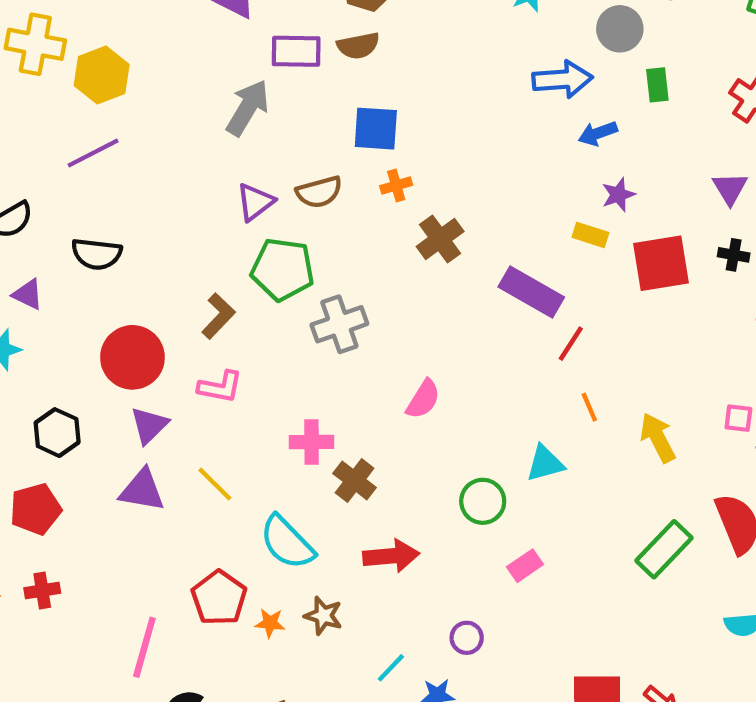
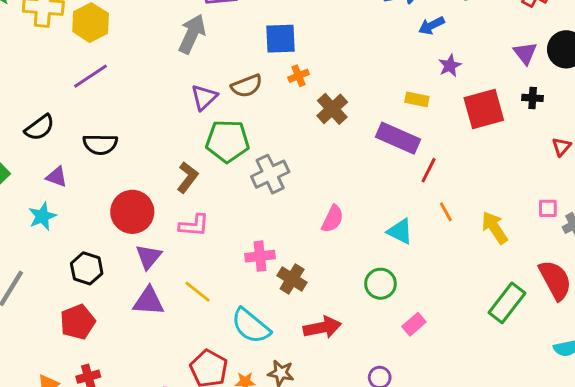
yellow rectangle: (590, 235) -> (417, 99), moved
cyan triangle: (545, 463) -> (400, 231), moved, turned 48

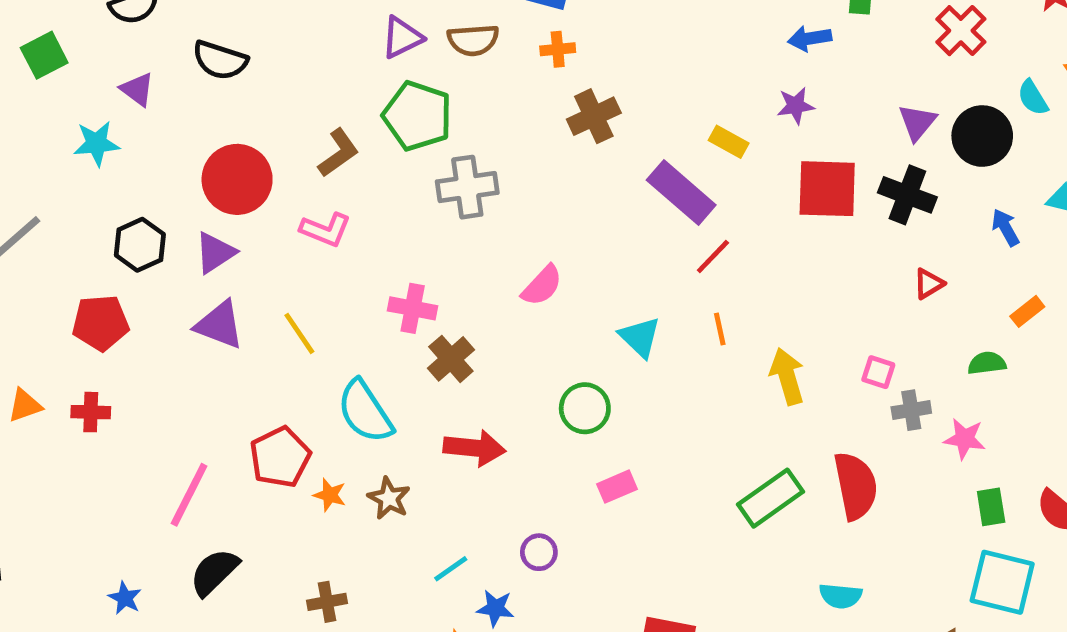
blue arrow: (431, 26) -> (810, 38), moved
black cross: (533, 98) -> (907, 195), size x1.6
purple triangle: (149, 257) -> (215, 253), moved

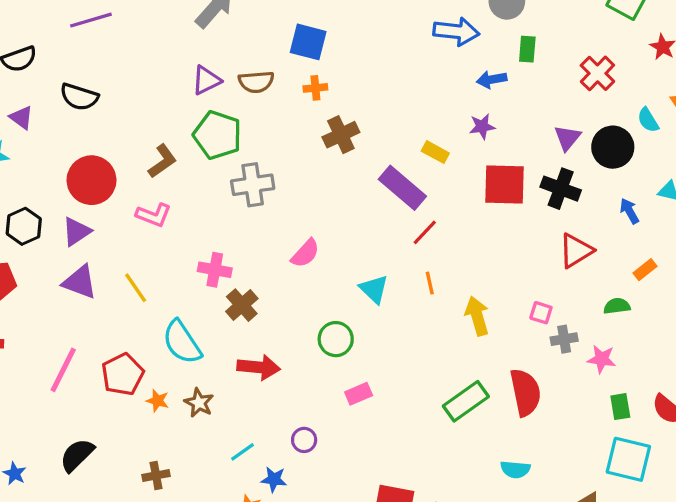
red triangle: (929, 284) -> (576, 251), size x1.6
pink line: (189, 495) -> (63, 370), moved

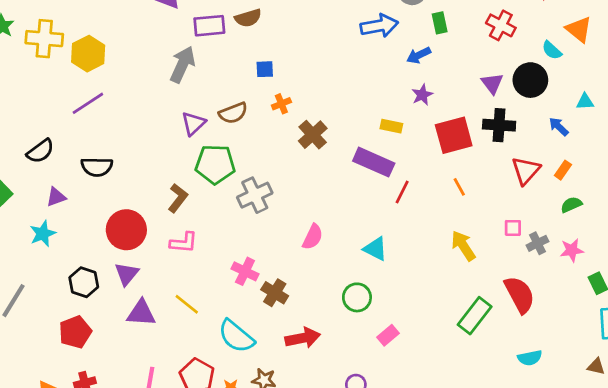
blue square: (308, 42) -> (265, 69), size x0.6
purple triangle: (21, 118) -> (56, 197), turned -40
pink cross: (215, 270) -> (245, 271), turned 32
orange rectangle: (645, 270) -> (563, 170), moved
orange line: (430, 283) -> (459, 187), moved

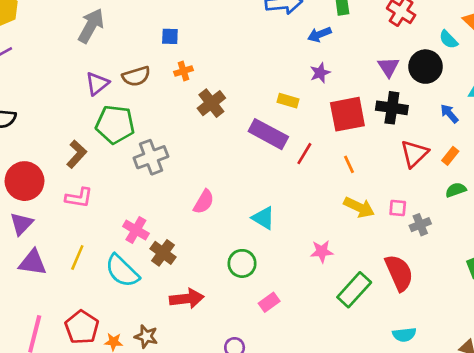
red line: (402, 192) -> (304, 154), moved
yellow arrow: (463, 246) -> (359, 207), moved, turned 144
pink star: (572, 250) -> (322, 251), moved
yellow line: (187, 304) -> (77, 257), turned 70
cyan semicircle: (236, 336) -> (122, 271), moved

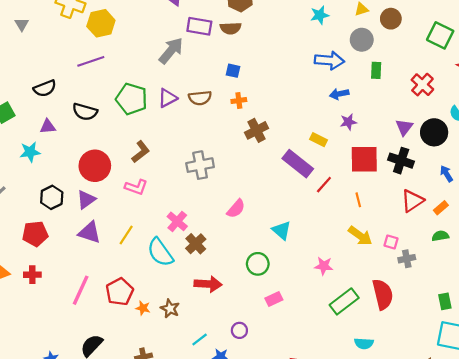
blue arrow: (320, 34) -> (339, 94), moved
green pentagon: (115, 124) -> (132, 99), moved
cyan semicircle: (404, 335) -> (364, 343), moved

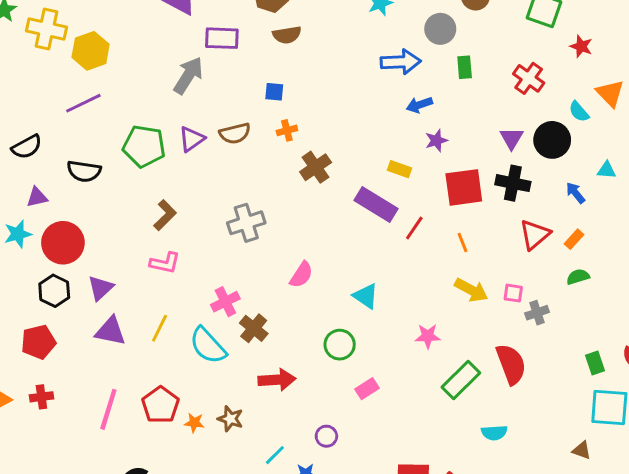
brown semicircle: (231, 28) -> (287, 35), moved
red circle: (95, 166) -> (63, 243), moved
pink cross: (177, 221) -> (225, 302), turned 30

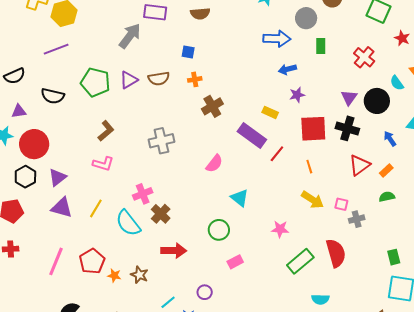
pink semicircle: (301, 275) -> (214, 164), moved

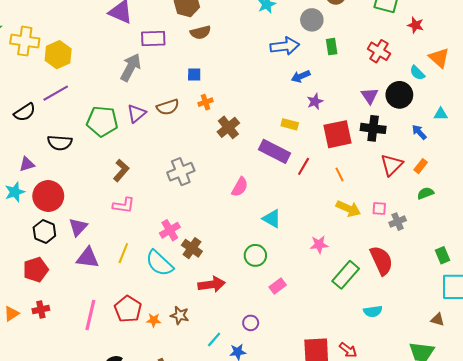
black semicircle: (15, 76) -> (25, 112), moved

